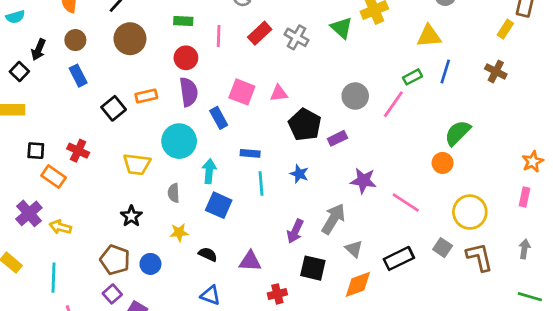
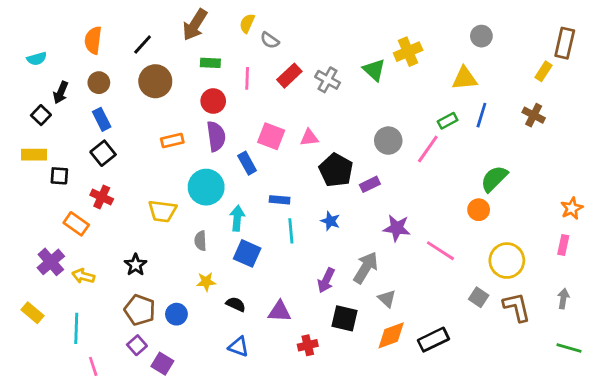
black square: (114, 108) -> (103, 153), moved
black square: (36, 151) -> (59, 176), moved
black star: (131, 216) -> (136, 265), moved
black rectangle: (399, 258) -> (433, 340), moved

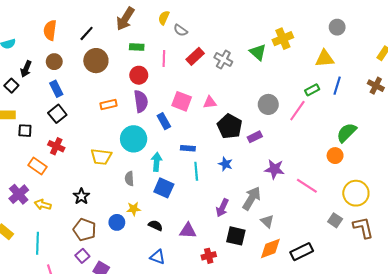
blue circle: (176, 314) -> (117, 222), moved

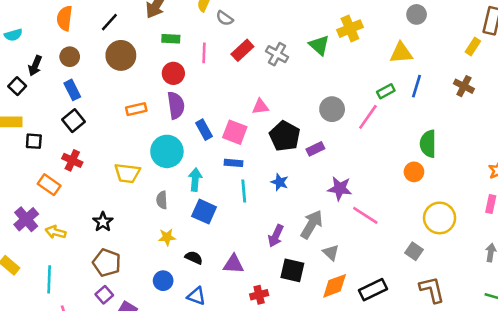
pink square: (182, 101) -> (235, 132), moved
green semicircle: (347, 133) -> (428, 144), turned -45
pink line: (307, 186) -> (365, 215), moved
blue circle: (117, 222) -> (163, 281), moved
brown L-shape: (363, 228) -> (432, 290), moved

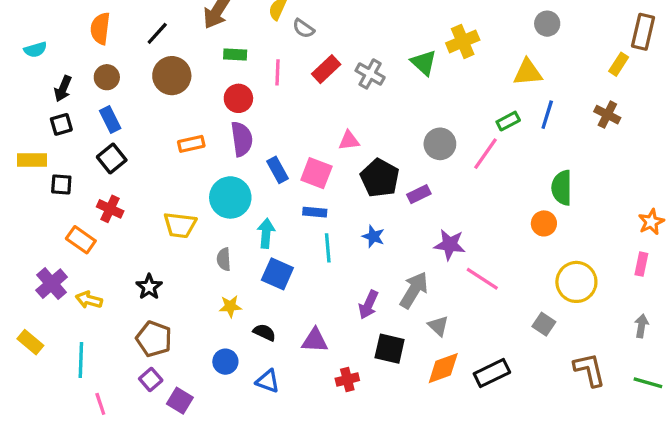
black square: (17, 86) -> (61, 124), moved, turned 30
brown L-shape: (432, 290) -> (589, 370), moved

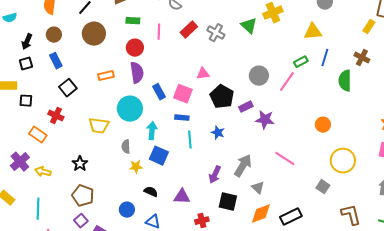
black square: (112, 158) -> (68, 88), moved
green semicircle: (562, 188) -> (345, 81), moved
purple star: (450, 245) -> (265, 120), moved
yellow star: (230, 306) -> (136, 167), moved

